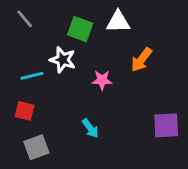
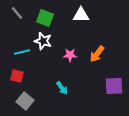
green square: (80, 29) -> (45, 18), moved
orange arrow: (141, 60) -> (97, 54), moved
gray square: (36, 147) -> (25, 101), turned -30

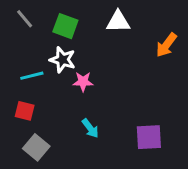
orange arrow: (97, 54) -> (166, 45), moved
pink star: (70, 55) -> (83, 82), moved
purple square: (114, 86) -> (149, 137), moved

